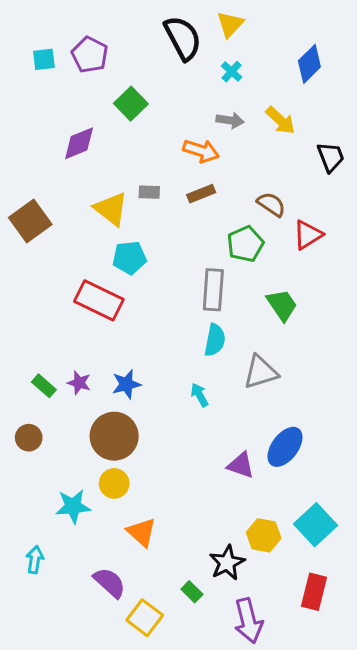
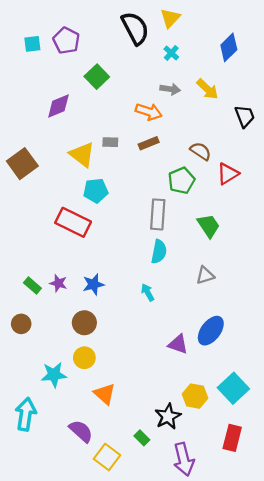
gray triangle: (261, 372) -> (205, 275), moved, size x0.7
brown circle: (114, 436) -> (84, 323), size x0.7
cyan arrow: (35, 560) -> (26, 414), size x1.6

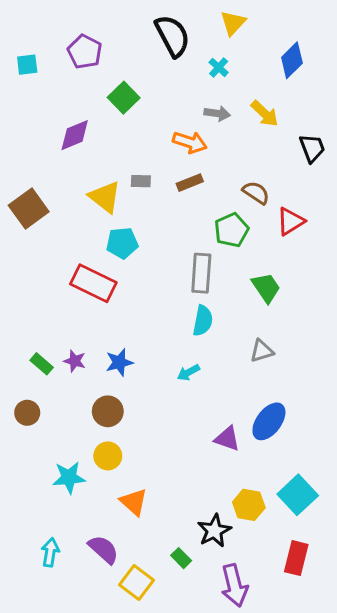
yellow triangle: (170, 18) -> (233, 23), moved
cyan square: (32, 44) -> (27, 65), moved
cyan arrow: (148, 292) -> (188, 372), turned -90
cyan arrow: (26, 414) -> (50, 552), moved, size x0.7

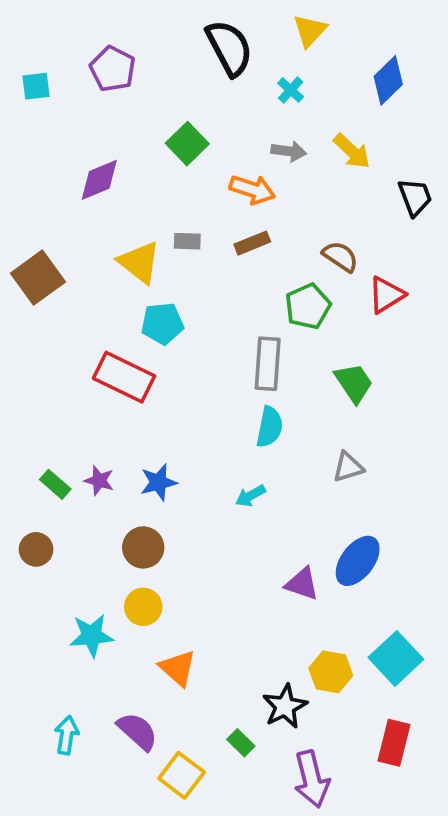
green square: (124, 98) -> (187, 144), moved

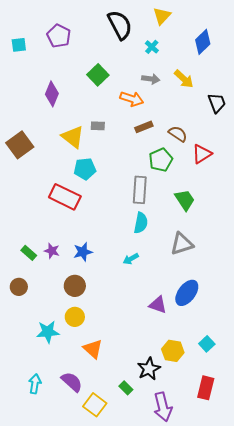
purple diamond: (99, 180) -> (52, 94), turned -45
brown rectangle: (252, 243) -> (144, 127), moved
gray triangle: (348, 467) -> (182, 244), size x1.4
cyan square: (396, 658) -> (207, 344), size x0.6

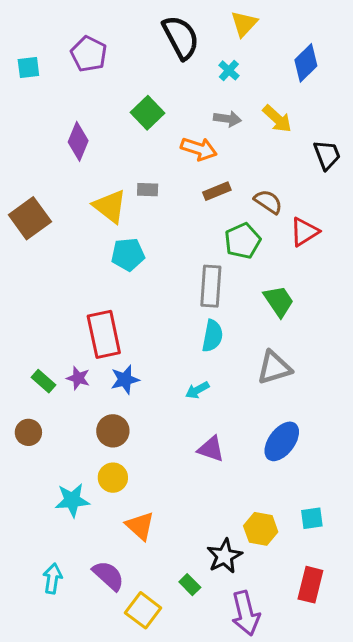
red rectangle: (65, 197) -> (104, 334), moved, turned 52
purple triangle: (158, 305) -> (211, 449), moved
cyan square: (207, 344) -> (312, 518), turned 35

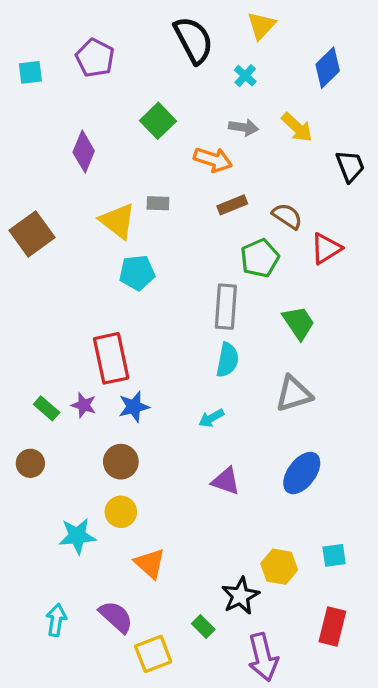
yellow square: (143, 610) -> (153, 654), turned 32

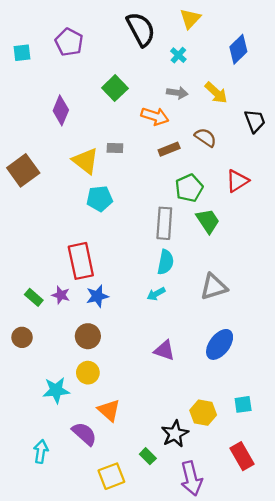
brown semicircle: (287, 216) -> (205, 137), moved
green trapezoid: (299, 323) -> (208, 221), moved
cyan arrow: (211, 418) -> (156, 294), moved
purple semicircle: (116, 617) -> (84, 434), moved
red rectangle: (332, 626) -> (242, 456), turned -44

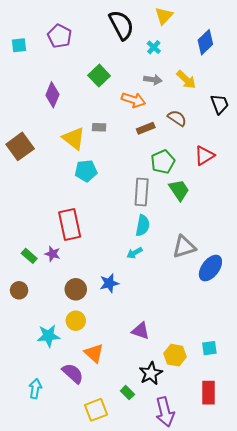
blue star: (97, 296) -> (109, 283), moved
blue ellipse: (220, 344) -> (210, 268), moved
purple triangle: (164, 350) -> (141, 331), moved
red rectangle: (242, 456) -> (208, 393), turned 30

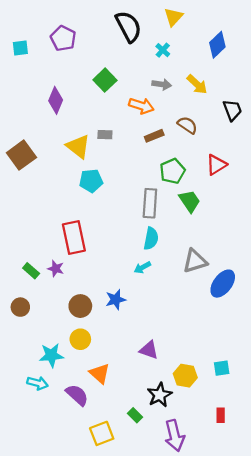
cyan arrow: (35, 389) -> (37, 383), moved, turned 96
red rectangle: (208, 393) -> (221, 415), size x0.6

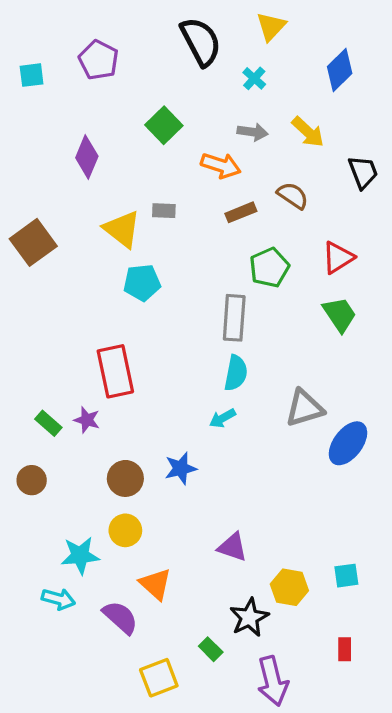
green trapezoid: (190, 201) -> (340, 314), moved

